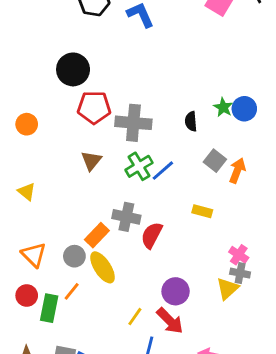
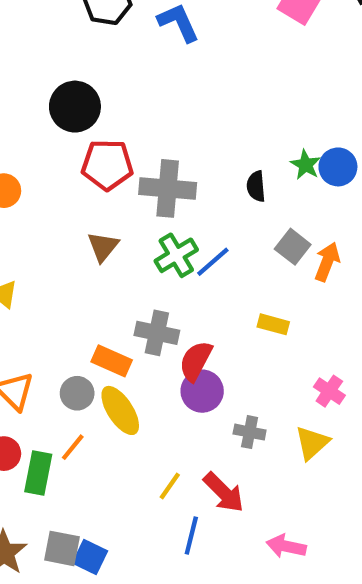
orange rectangle: (97, 235) -> (112, 361), turned 70
gray cross: (240, 273) -> (250, 432), moved
purple circle: (176, 291) -> (202, 391), moved

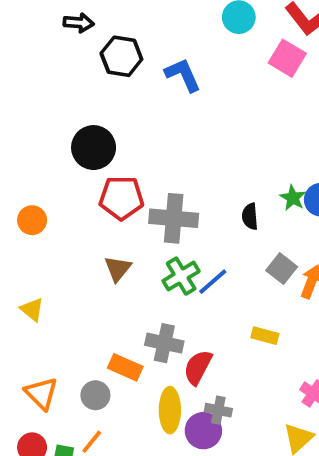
purple circle: (202, 391) -> (203, 431), moved
yellow ellipse: (120, 410) -> (170, 410), moved, turned 33
gray cross: (250, 432) -> (218, 410), moved

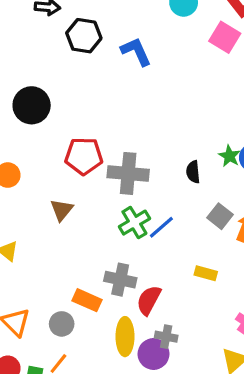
black circle: (94, 148) -> (32, 105), moved
brown triangle: (118, 269) -> (62, 210), moved

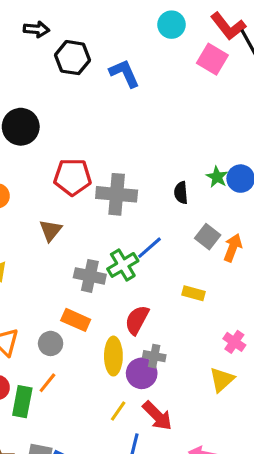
green cross: (134, 223) -> (123, 265), moved
gray cross: (120, 280) -> (90, 276), moved

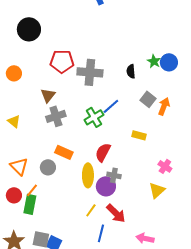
gray cross: (90, 276) -> (56, 116), moved, turned -30
orange line: (47, 383) -> (32, 190), moved

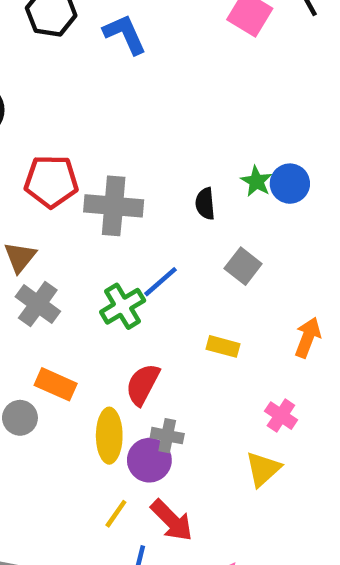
orange arrow: (164, 106) -> (308, 337), moved
gray cross: (56, 116) -> (38, 304), turned -36

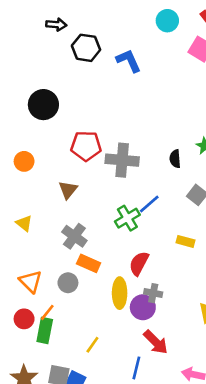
gray cross: (38, 304) -> (74, 236), moved
yellow line: (116, 514) -> (92, 345), moved

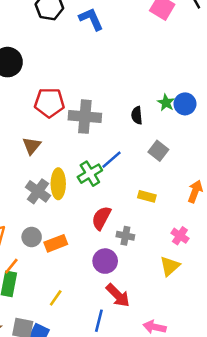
orange rectangle: (89, 263) -> (56, 243), moved, turned -45
yellow ellipse: (120, 293) -> (58, 184), moved
gray cross: (153, 293) -> (125, 236), moved

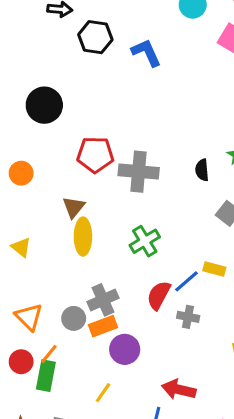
blue line: (111, 160) -> (187, 281), moved
yellow ellipse: (58, 184) -> (83, 237), moved
gray cross: (38, 191) -> (103, 300), moved, turned 30
purple circle: (105, 261) -> (125, 349), moved
red arrow: (118, 295) -> (179, 390), turned 148

